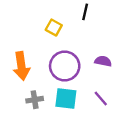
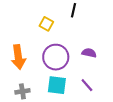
gray cross: (35, 100) -> (22, 91), moved

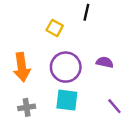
purple line: (87, 85) -> (114, 106), moved

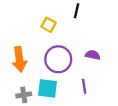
cyan square: (67, 100) -> (47, 88), moved
purple line: (114, 106) -> (84, 86), moved, turned 32

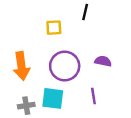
yellow square: (49, 25) -> (54, 28), turned -32

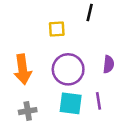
purple semicircle: (103, 61) -> (109, 64), turned 84
cyan square: (53, 98) -> (71, 103), moved

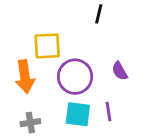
yellow square: (57, 29) -> (47, 46), moved, size x1.5
purple semicircle: (109, 64) -> (120, 71), turned 144

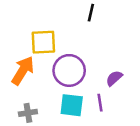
purple semicircle: (120, 71) -> (114, 78), moved, turned 78
orange arrow: (25, 77) -> (23, 70), turned -140

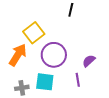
yellow square: (43, 42) -> (34, 33), turned -35
cyan square: (72, 105) -> (45, 82), moved

